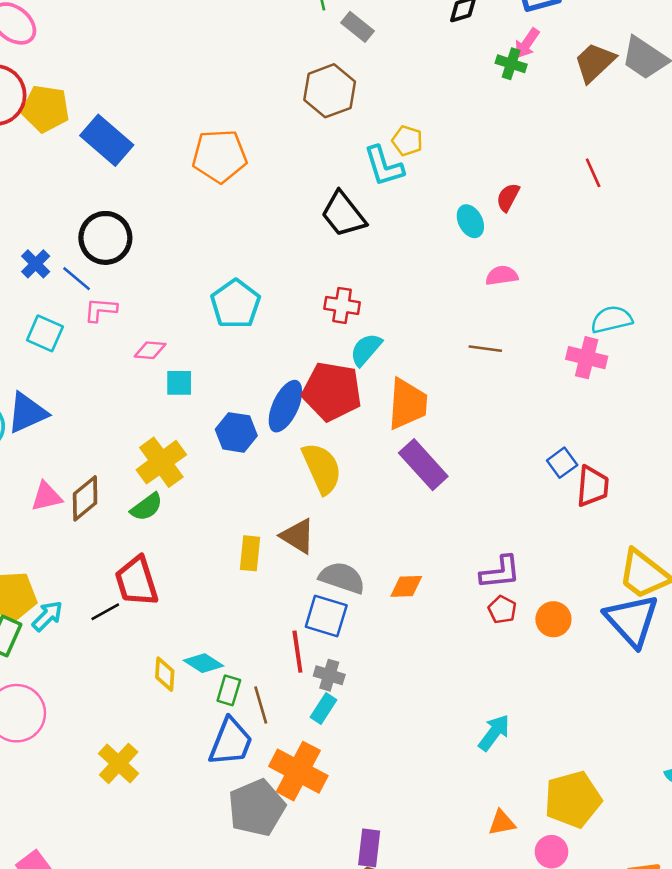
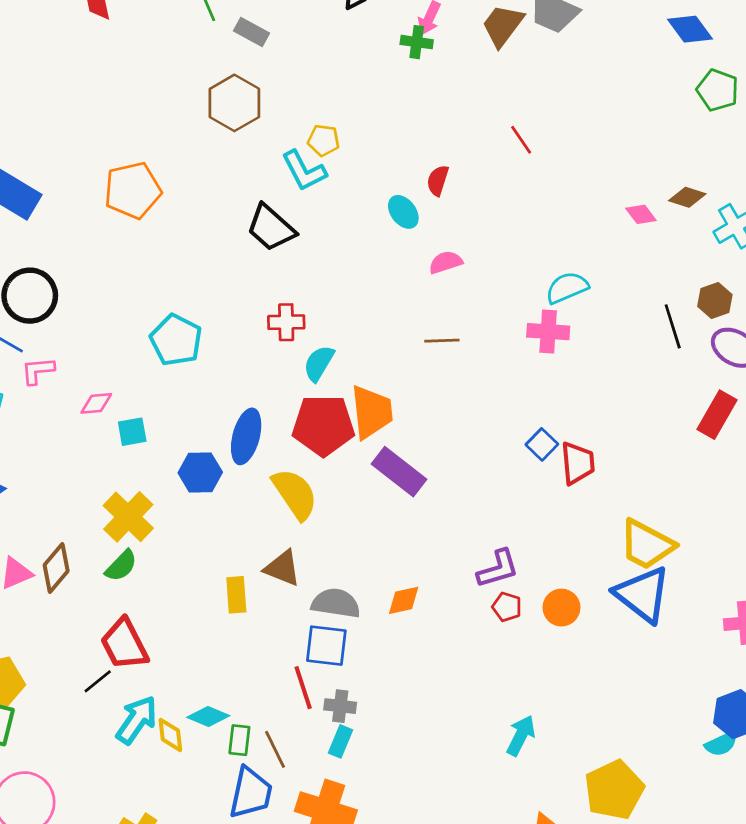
red pentagon: (332, 391) -> (323, 425), moved
cyan arrow: (47, 616) -> (137, 720), moved, size x1.4

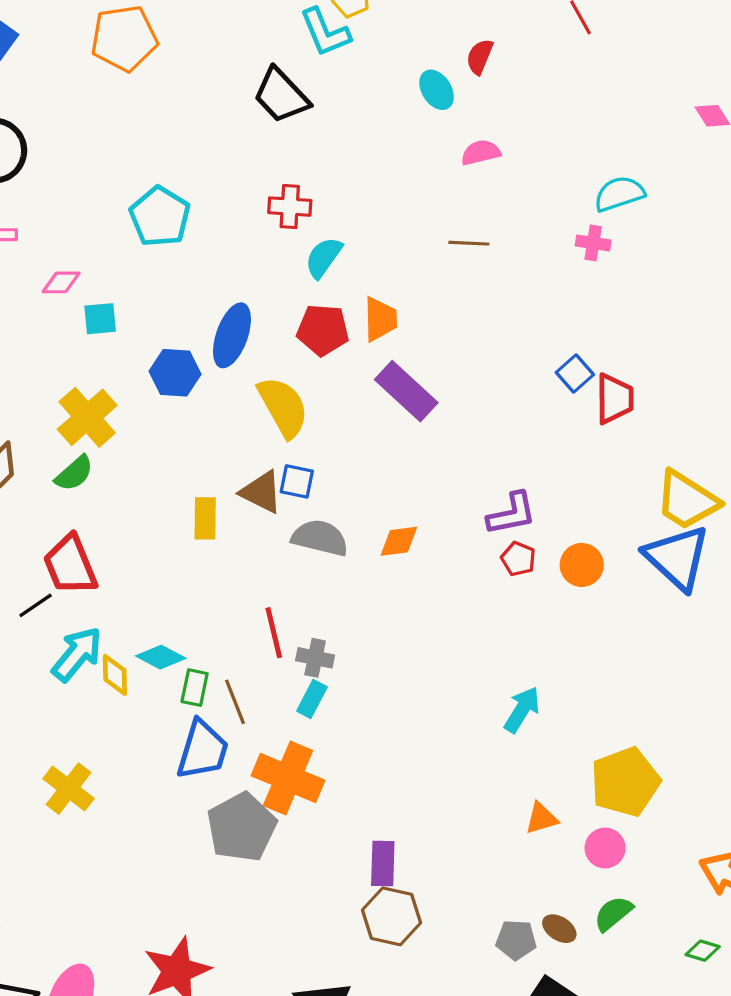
pink cross: (548, 332) -> (593, 243), size x0.7
orange trapezoid: (372, 412) -> (380, 319), size x0.7
red pentagon: (323, 425) -> (323, 330), size x0.7
blue square: (326, 646) -> (297, 481), moved, size x0.7

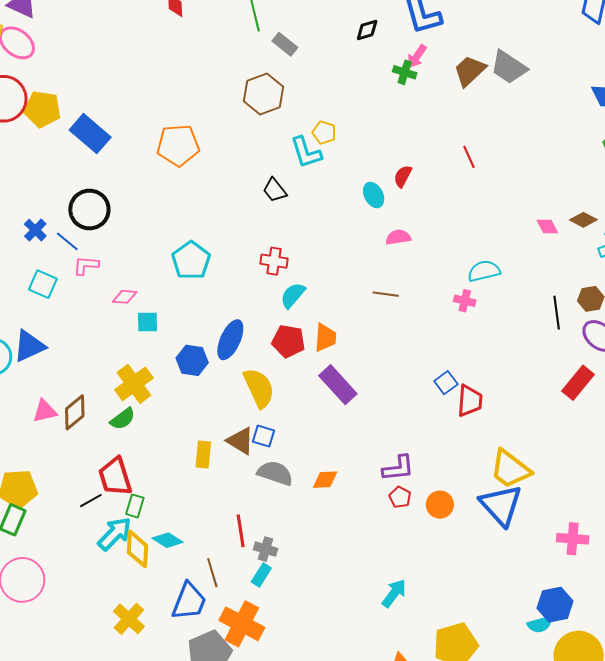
black trapezoid: (281, 95) -> (275, 190), size x0.7
yellow diamond: (115, 675) -> (137, 549), size x1.4
green rectangle: (195, 688) -> (135, 506), moved
yellow cross: (69, 789) -> (129, 619), moved

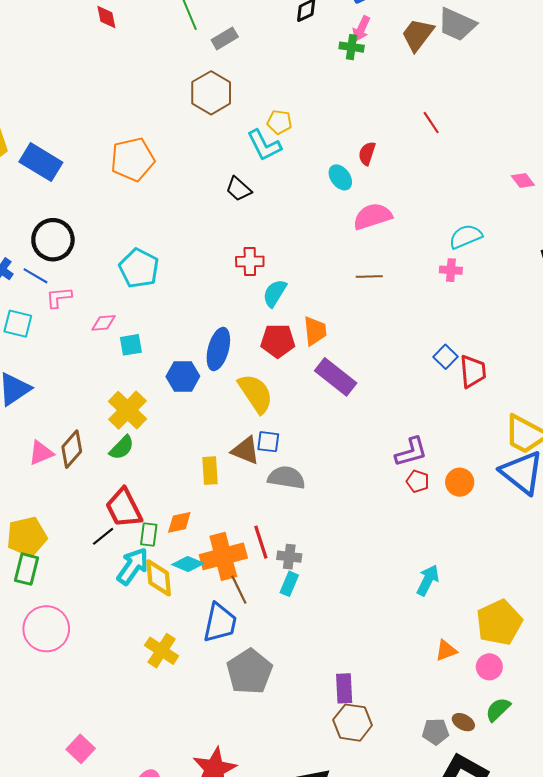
gray rectangle: (285, 44) -> (225, 38), turned -60
pink semicircle: (398, 237) -> (373, 216), size x1.5
cyan pentagon: (191, 260) -> (139, 268), moved
orange diamond: (325, 480) -> (179, 522), moved
orange cross: (242, 624) -> (223, 556), moved, turned -33

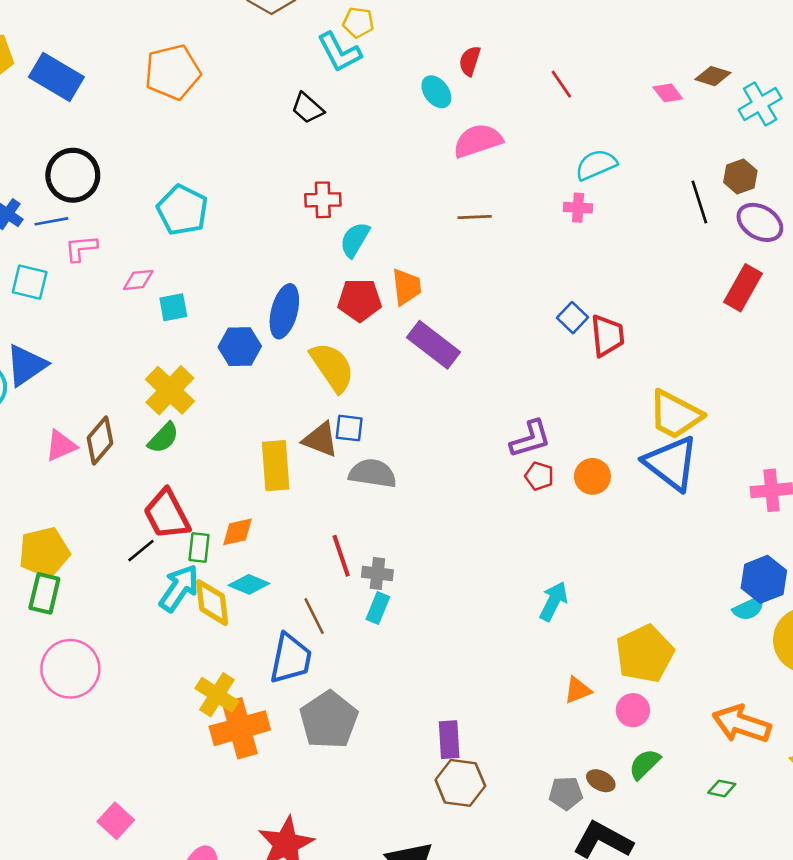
red line: (431, 123) -> (561, 84), moved
blue line: (36, 276) -> (51, 221), turned -40
yellow rectangle: (210, 471) -> (276, 466), size x1.4
orange cross: (223, 556) -> (240, 728), moved

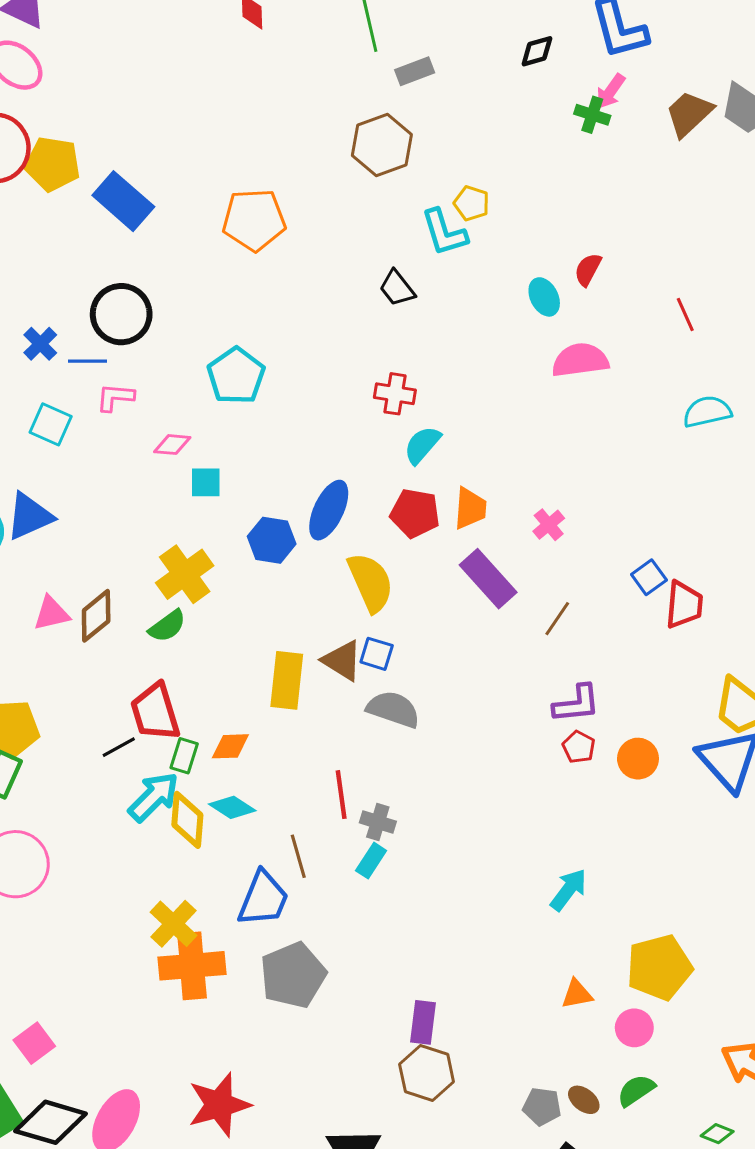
pink cross: (578, 208) -> (549, 525), moved, turned 36
brown line: (475, 217) -> (557, 619), moved, turned -64

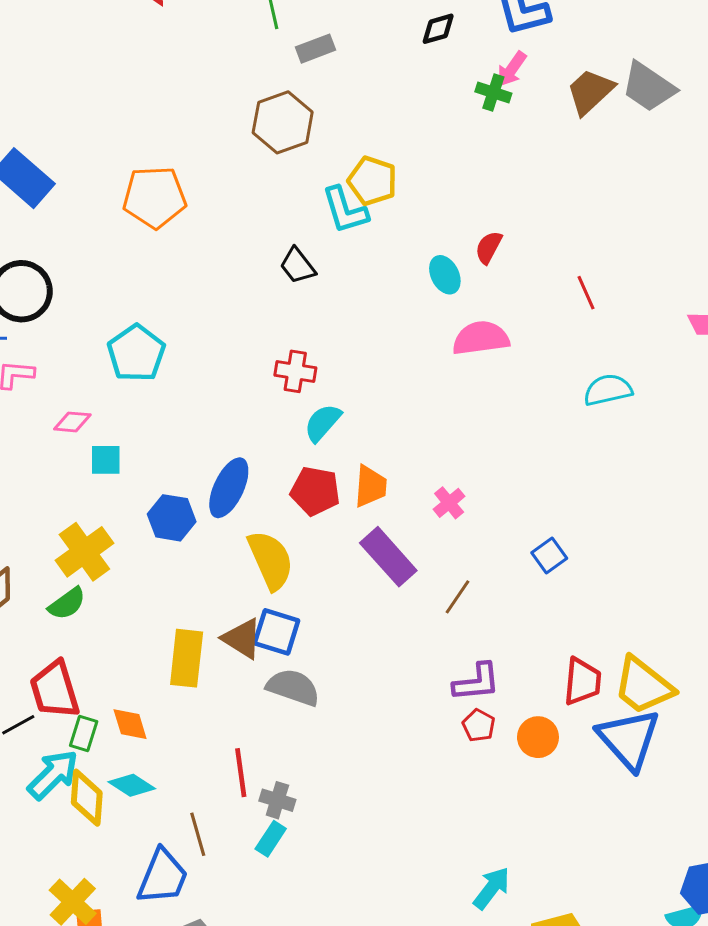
yellow pentagon: (472, 203) -> (372, 181), size x1.4
red trapezoid: (684, 605) -> (582, 681), moved
blue square: (377, 654) -> (276, 632), size x1.4
orange diamond: (230, 746) -> (130, 724), turned 75
cyan arrow: (568, 890) -> (492, 888), moved

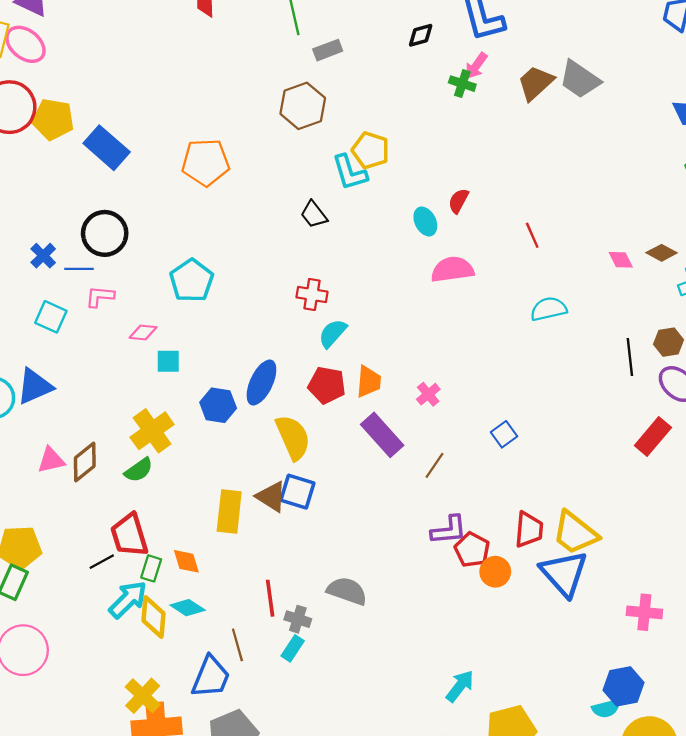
gray semicircle: (293, 687) -> (347, 591), moved
red pentagon: (479, 725) -> (472, 550), moved, size x1.4

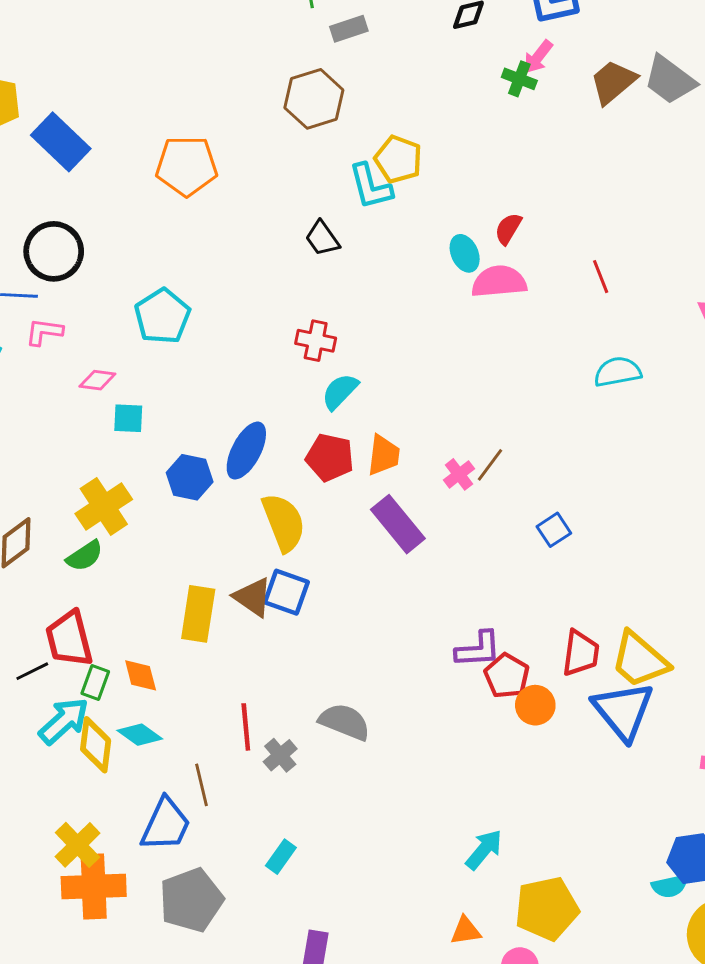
pink semicircle: (452, 270) -> (499, 282), moved
brown line: (434, 465) -> (490, 465), moved
gray cross: (298, 619) -> (280, 755), turned 30
cyan rectangle: (293, 648) -> (281, 857), moved

